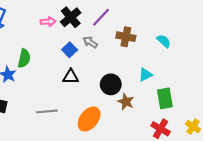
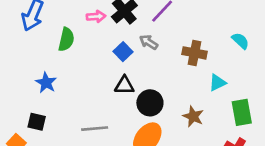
brown cross: (126, 37) -> (195, 53), moved
green semicircle: (24, 58) -> (66, 39), moved
black circle: (111, 84) -> (150, 103), moved

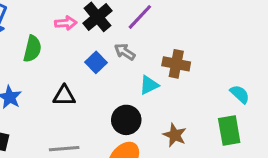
cyan semicircle: (240, 41) -> (240, 94), moved
cyan triangle: (217, 83) -> (149, 85), moved
black triangle: (124, 85) -> (64, 96), moved

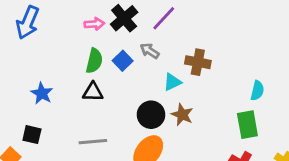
green semicircle: (32, 49) -> (94, 61), moved
cyan semicircle: (240, 94) -> (257, 91), turned 60
brown star: (175, 135) -> (182, 115), moved

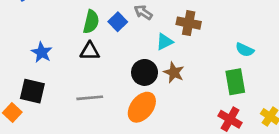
cyan semicircle: (257, 91) -> (245, 50), turned 102
black square: (32, 135) -> (32, 91), size x1.4

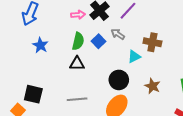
blue star: (42, 52) -> (40, 45), moved
brown star: (174, 72) -> (152, 86), moved

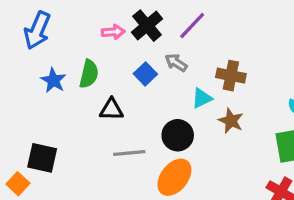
green semicircle: (78, 41) -> (89, 74), moved
brown star: (152, 86) -> (231, 121), moved
gray line: (77, 99) -> (129, 153), moved

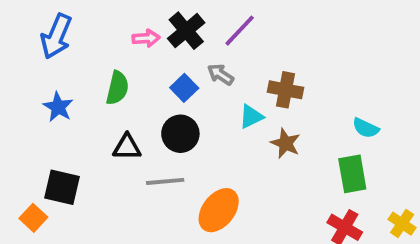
blue star: (53, 80) -> (58, 107), moved
black triangle: (111, 109) -> (127, 147), moved
black circle: (178, 135) -> (180, 134), moved

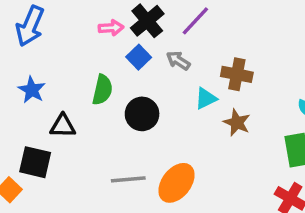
green semicircle: (117, 88) -> (102, 90), moved
blue square: (184, 88) -> (139, 57), moved
black triangle: (127, 147) -> (63, 126), moved
gray line: (165, 181) -> (128, 179), moved

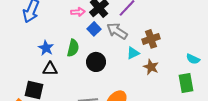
gray arrow: (178, 60) -> (117, 31), size x1.5
brown cross: (237, 74) -> (151, 39), turned -30
blue star: (32, 90) -> (46, 48), moved

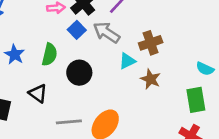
black triangle: (50, 69) -> (38, 93), moved, turned 35

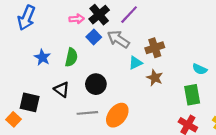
black circle: (79, 73) -> (96, 84), moved

